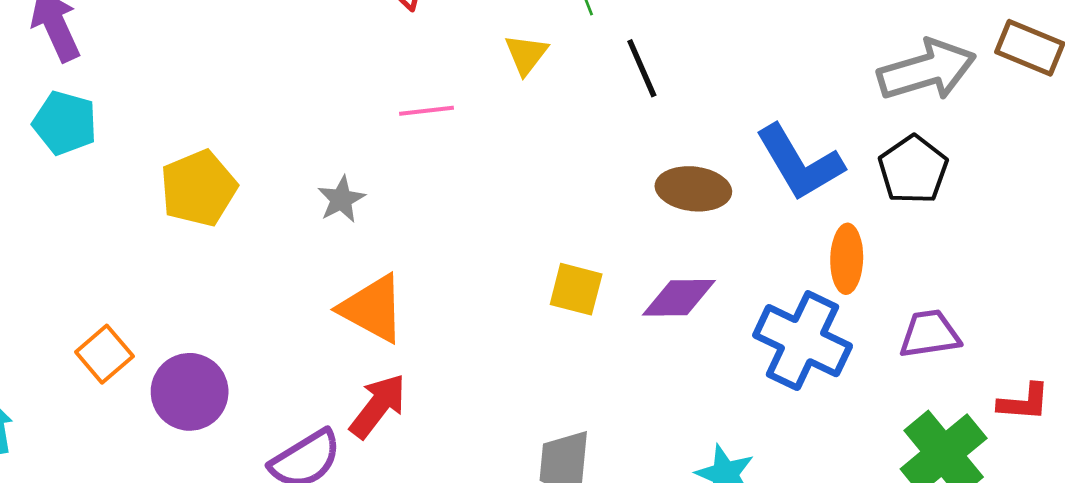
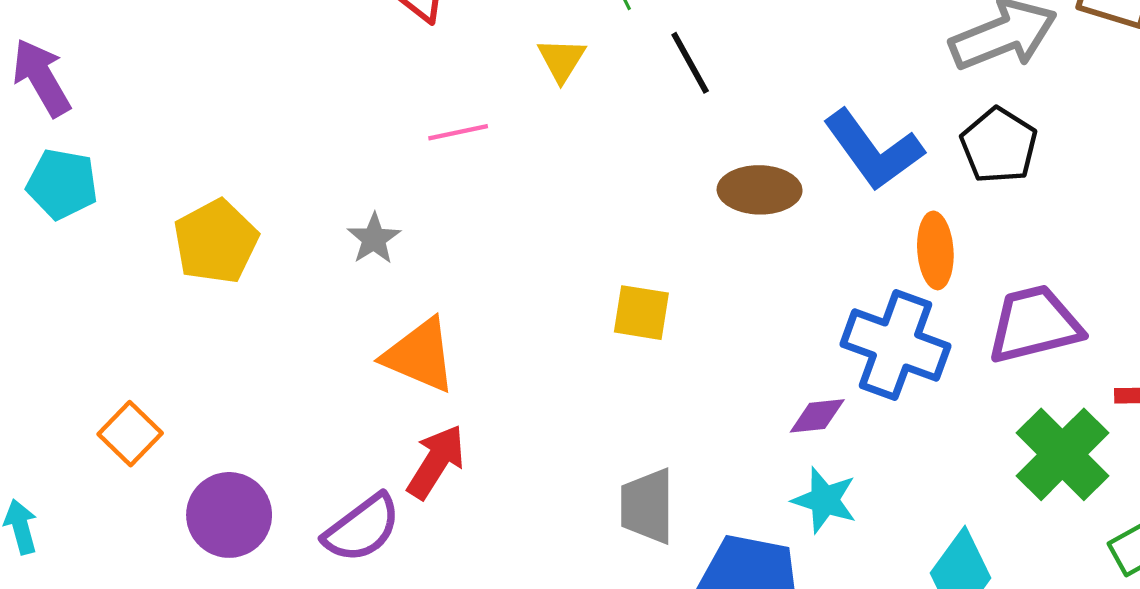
purple diamond: (679, 298) -> (817, 416), moved, size x0.7
purple trapezoid: (930, 334) -> (1034, 324), size x1.4
purple circle: (190, 392) -> (229, 515), moved

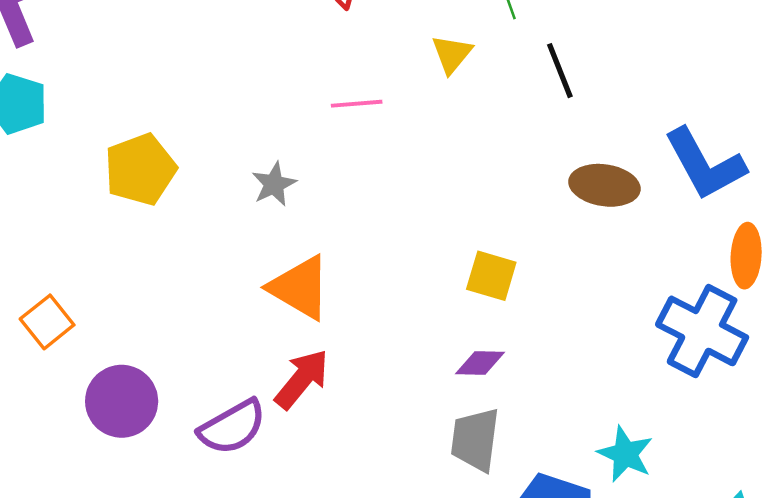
purple diamond: (817, 416) -> (480, 363), moved

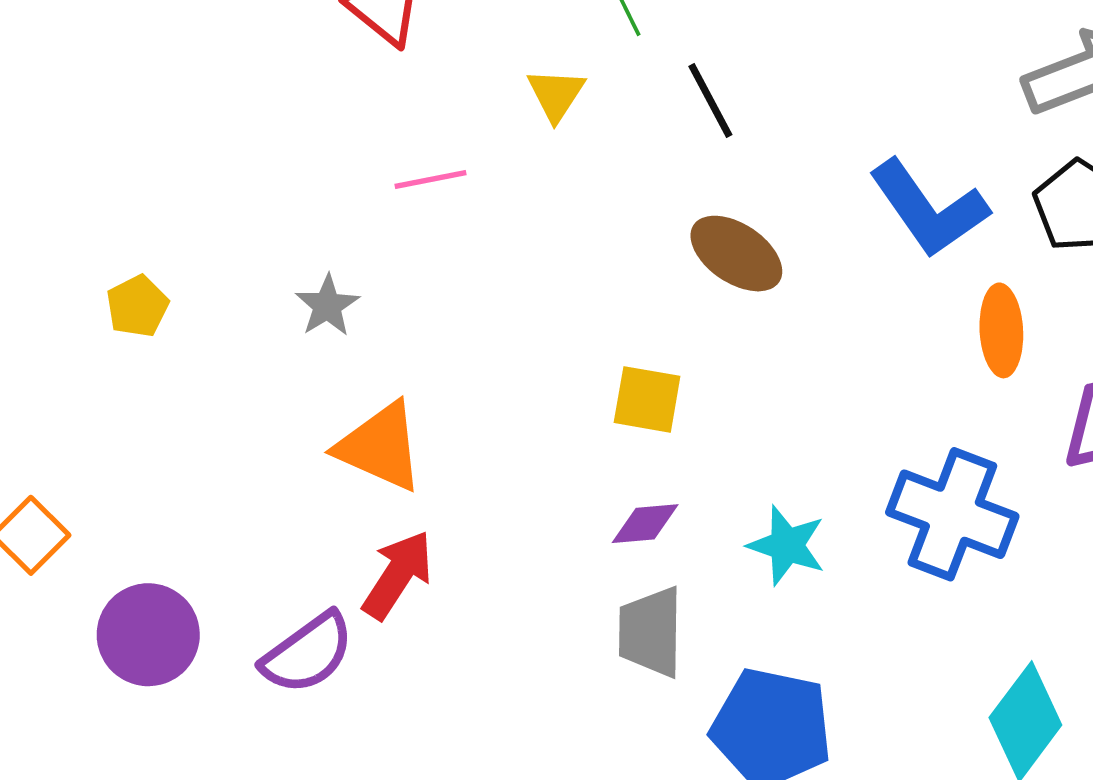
yellow pentagon: (140, 169) -> (137, 306), size x0.6
brown ellipse: (604, 185) -> (736, 254), moved, turned 32
blue cross: (702, 331) -> (952, 514), moved
cyan star: (625, 454) -> (787, 545), moved

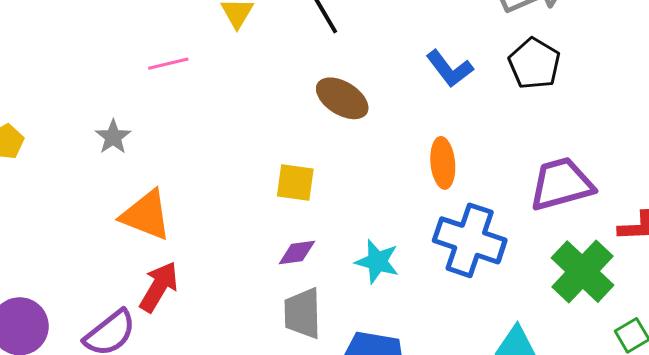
blue L-shape: (929, 209) -> (450, 69), size x0.7
orange ellipse: (1001, 330) -> (443, 163), moved

